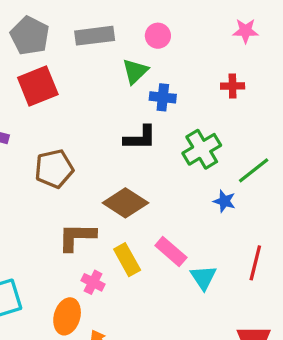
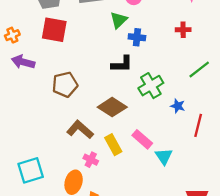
red square: (38, 86) -> (54, 30), turned 32
green cross: (202, 149) -> (151, 86), moved
green line: (254, 170) -> (199, 69), moved
brown L-shape: (77, 237) -> (80, 130), turned 40
red line: (255, 263) -> (198, 125), moved

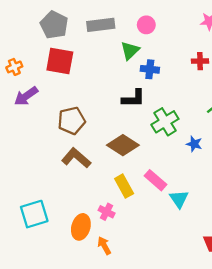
purple arrow: (23, 62) -> (26, 96), turned -50
brown L-shape: (80, 130) -> (76, 158), moved
pink cross: (91, 160) -> (107, 212), moved

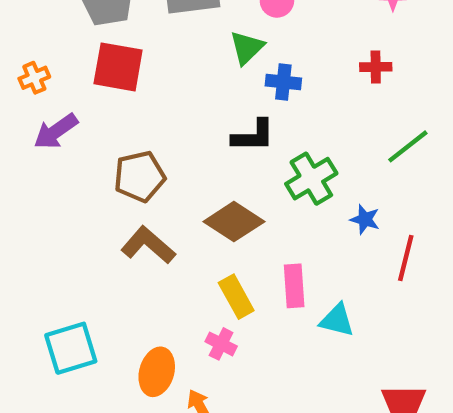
pink rectangle: (156, 180) -> (294, 286), turned 45
cyan triangle: (179, 199) -> (337, 320), turned -42
pink cross: (107, 212) -> (221, 344), moved

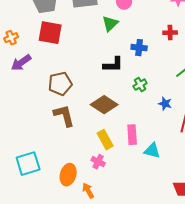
blue cross: (283, 82) -> (139, 48), moved
green cross: (311, 179) -> (140, 85), size x0.6
brown L-shape: (148, 245) -> (64, 116), turned 35

